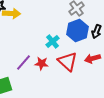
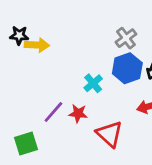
red triangle: (68, 61) -> (110, 134), moved

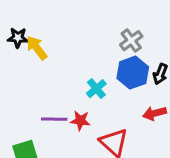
yellow arrow: (37, 45) -> (37, 48), turned -130
purple line: (53, 112) -> (54, 119), turned 50

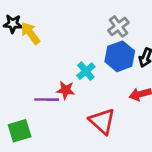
red star: (80, 121) -> (66, 90), moved

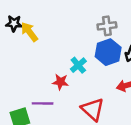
gray cross: (118, 26) -> (107, 26), turned 30
purple line: (47, 100) -> (43, 103), moved

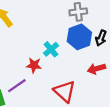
purple line: (43, 103) -> (17, 86), turned -36

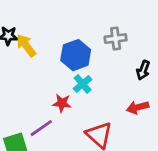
blue hexagon: (79, 37) -> (76, 55), moved

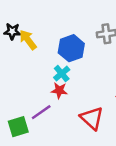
cyan cross: (83, 84) -> (62, 74), moved

